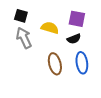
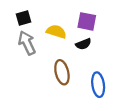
black square: (21, 16) -> (24, 18), turned -32
blue ellipse: (82, 63) -> (98, 85), moved

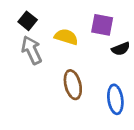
black square: (24, 18) -> (28, 21), turned -35
black semicircle: (83, 44) -> (121, 49), moved

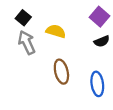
purple square: (102, 25) -> (100, 17), moved, turned 30

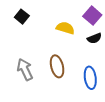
yellow semicircle: (56, 31) -> (65, 28), moved
gray arrow: (27, 42) -> (25, 69), moved

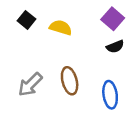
yellow semicircle: (65, 28) -> (61, 28), moved
gray arrow: (25, 69) -> (30, 85), turned -110

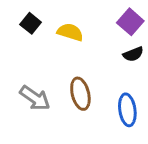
gray arrow: (30, 85) -> (35, 98), turned -100

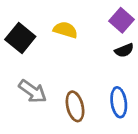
black square: (31, 23) -> (20, 38), moved, size x1.5
brown ellipse: (80, 94) -> (75, 106), moved

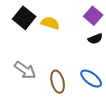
black square: (20, 38) -> (24, 18), moved
blue ellipse: (119, 102) -> (91, 79), turned -45

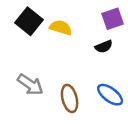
purple square: (93, 16) -> (113, 19), turned 30
black semicircle: (95, 39) -> (104, 47), moved

